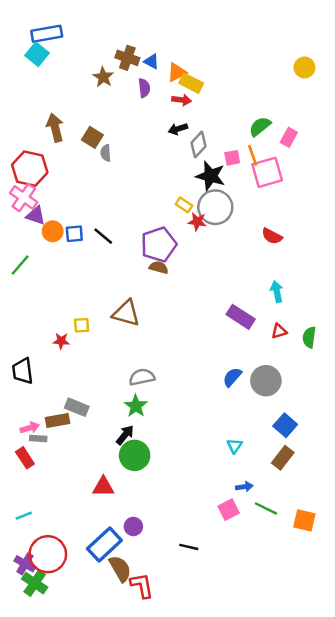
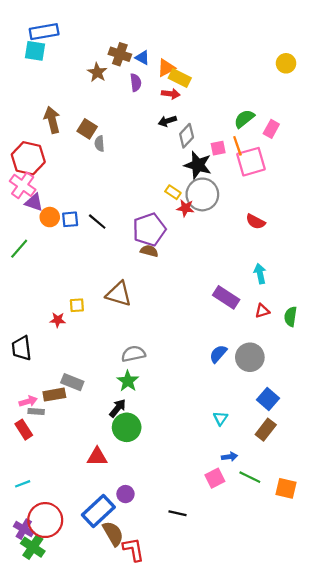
cyan square: (37, 54) -> (35, 51), turned -30

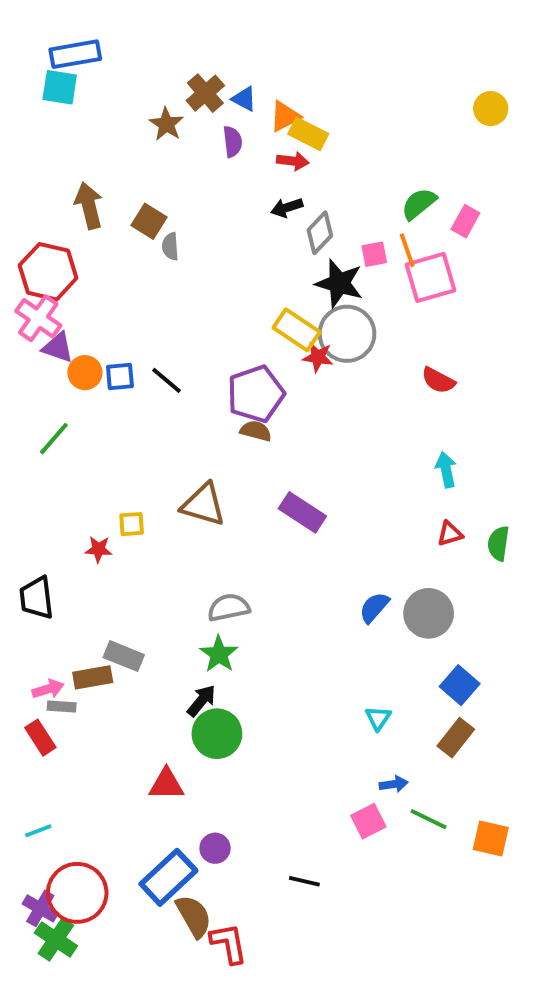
brown cross: (120, 54) -> (205, 93), turned 30
yellow rectangle: (173, 192) -> (297, 330), size x1.6
green line: (19, 249) -> (54, 439), moved
purple rectangle: (226, 297) -> (302, 512), moved

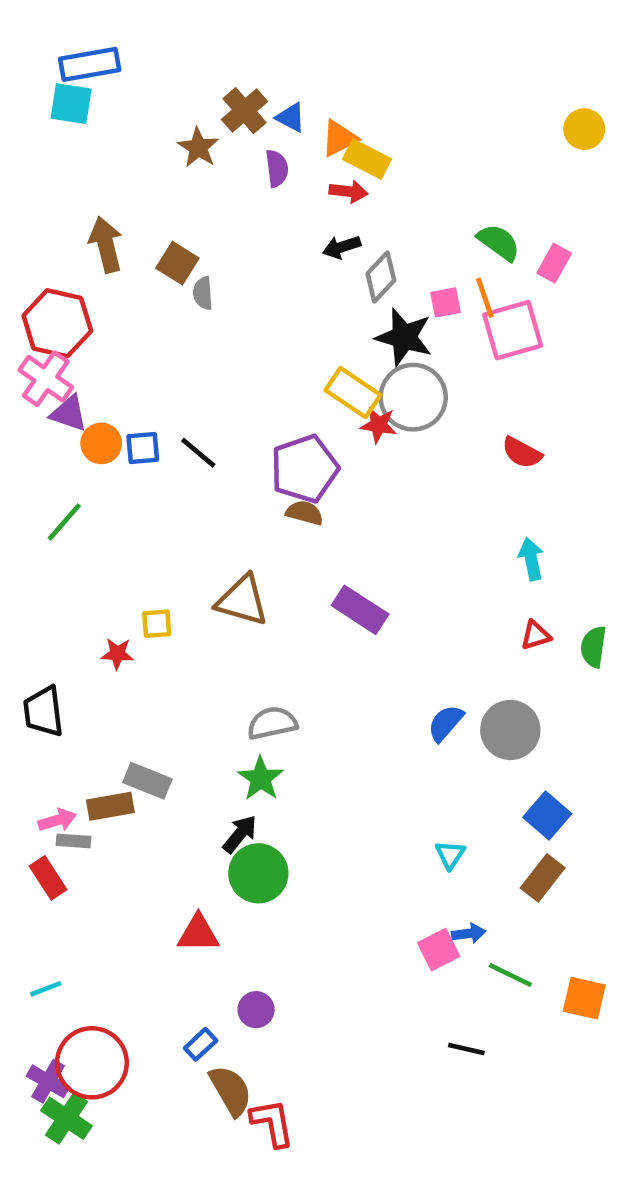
green semicircle: (419, 204) -> (499, 242), turned 75
pink square: (368, 821) -> (439, 950), moved
blue rectangle: (168, 877) -> (201, 1044), size x0.5
black line: (304, 881) -> (466, 1049), moved

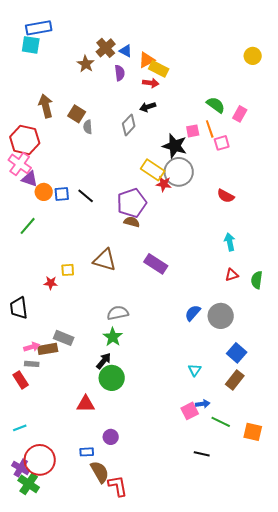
gray diamond: (381, 277) -> (129, 125), moved
pink square: (513, 330) -> (222, 143), size x0.6
pink arrow: (57, 820) -> (32, 347), moved
blue rectangle: (201, 1044) -> (87, 452), turned 40

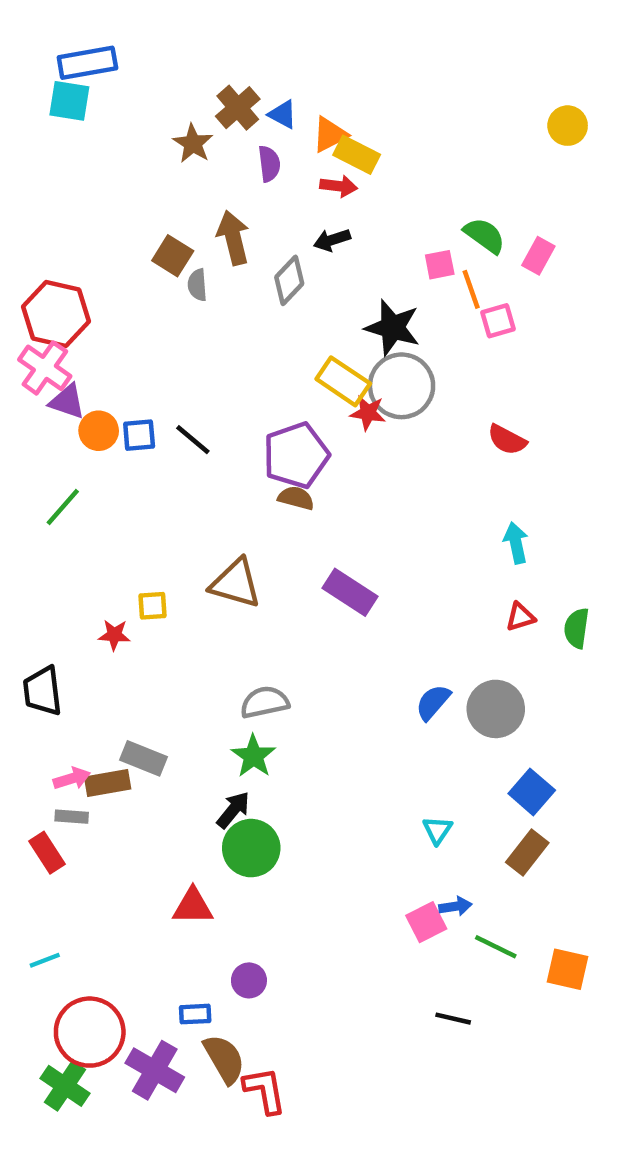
brown arrow: (46, 106) -> (233, 238), moved
pink square: (193, 131) -> (440, 265), moved
purple cross: (21, 468) -> (155, 1070), moved, size x1.4

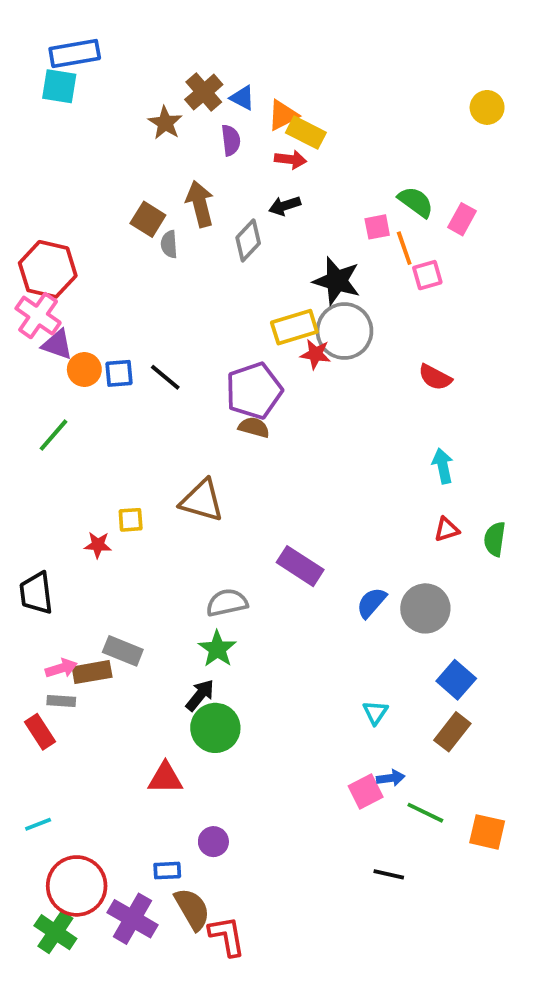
yellow rectangle: (343, 381) -> (294, 327), turned -51
purple rectangle: (350, 592) -> (300, 566), moved

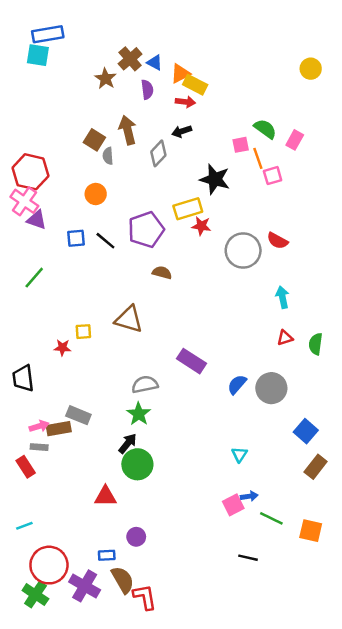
gray circle: (344, 331) -> (243, 251), moved
orange circle: (84, 370) -> (96, 194), moved
purple pentagon: (254, 391) -> (146, 230), moved
blue square: (456, 680) -> (306, 431), moved
brown rectangle: (452, 732) -> (316, 467), moved

